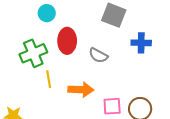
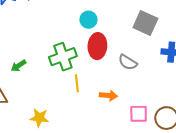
cyan circle: (47, 13) -> (88, 20), moved
orange arrow: (81, 90) -> (108, 96), size x0.7

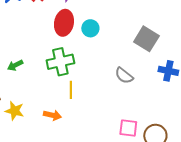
red ellipse: (97, 46) -> (64, 23), moved
orange arrow: (108, 96) -> (52, 115), moved
yellow star: (39, 118) -> (15, 111), moved

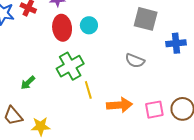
orange arrow: (52, 115) -> (119, 105), moved, size x1.4

